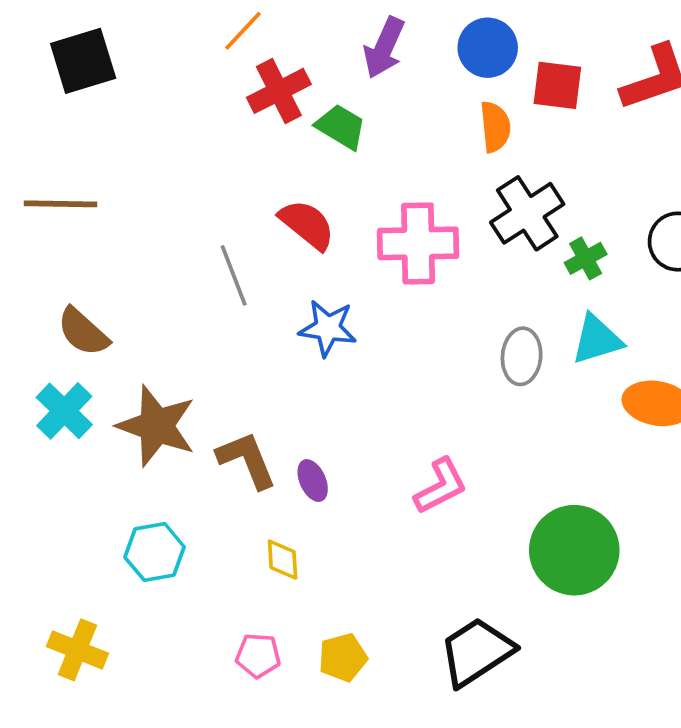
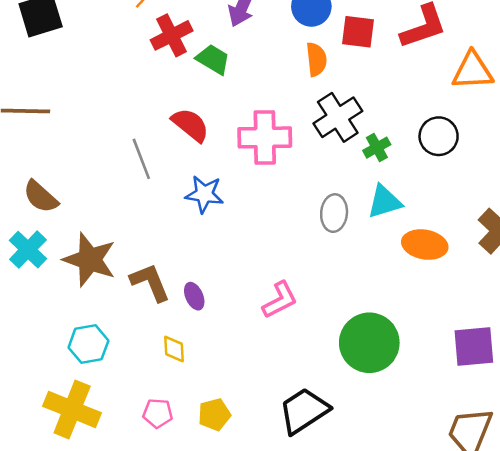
yellow cross: (77, 650) -> (72, 410), moved, size x1.4

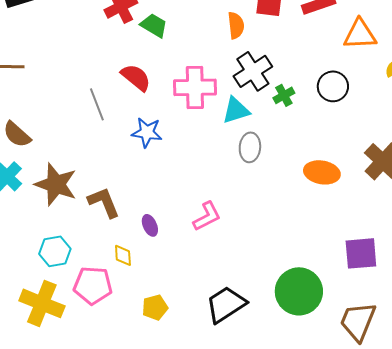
cyan triangle: (384, 202) -> (236, 110), moved
purple ellipse: (194, 296) -> (150, 225), moved
green circle: (369, 343) -> (299, 291), moved
pink pentagon: (158, 413) -> (93, 285), moved, size x1.6

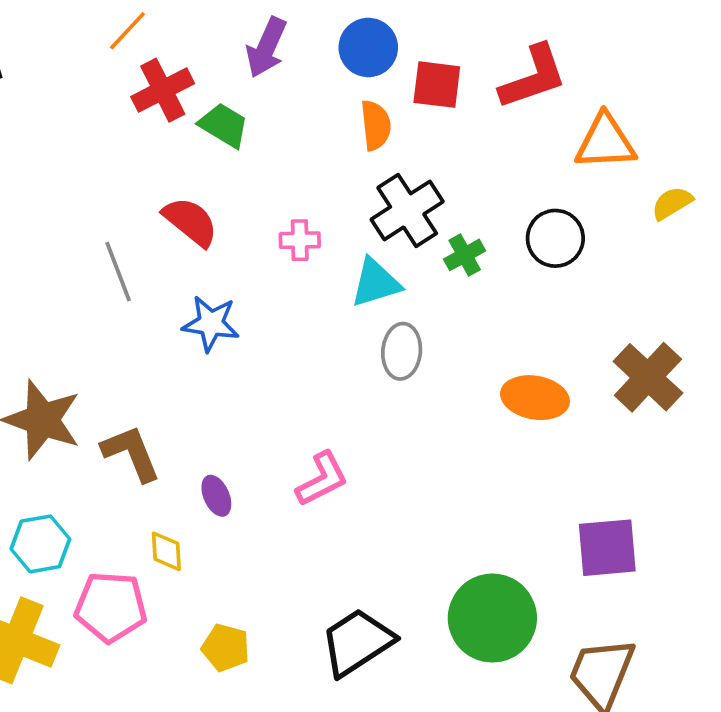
pink cross: (195, 87) -> (300, 240), size x0.5
yellow pentagon: (155, 307) -> (226, 648), turned 30

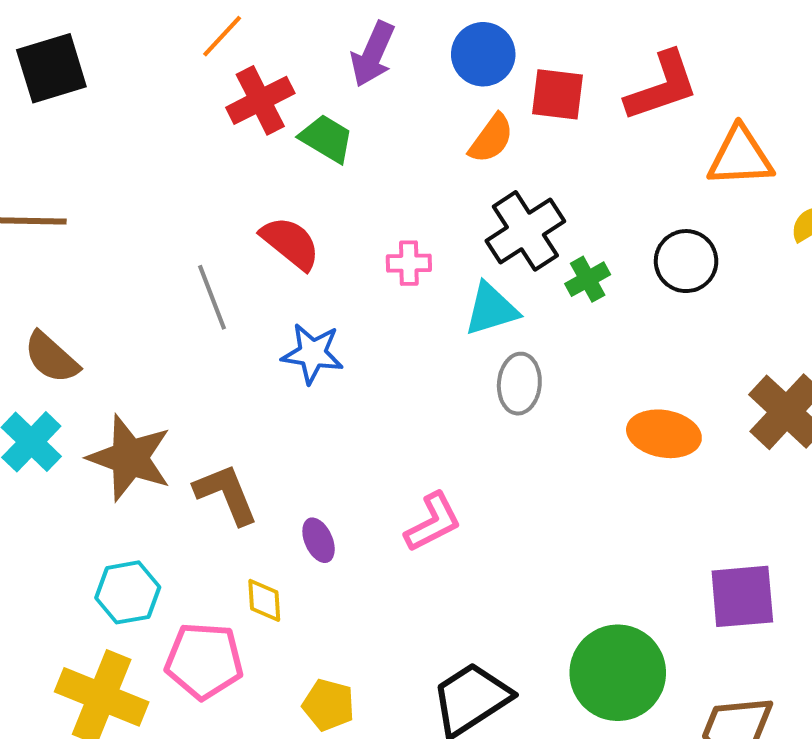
orange semicircle: (376, 125) -> (491, 139), turned 42

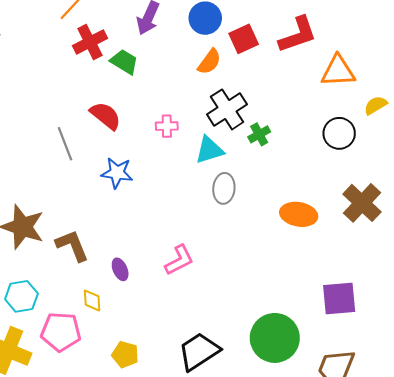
red square: (558, 94) -> (244, 39), turned -32
black circle: (686, 261) -> (339, 133), moved

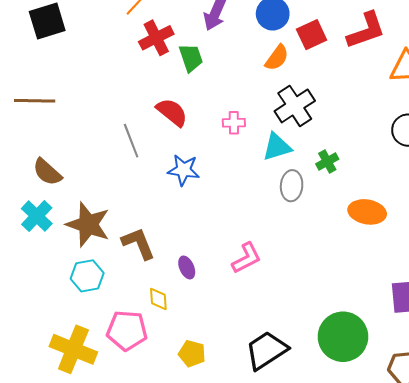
green trapezoid: (124, 62) -> (191, 58), turned 40
green cross: (259, 134) -> (327, 162), moved
cyan hexagon: (21, 296) -> (87, 276), moved

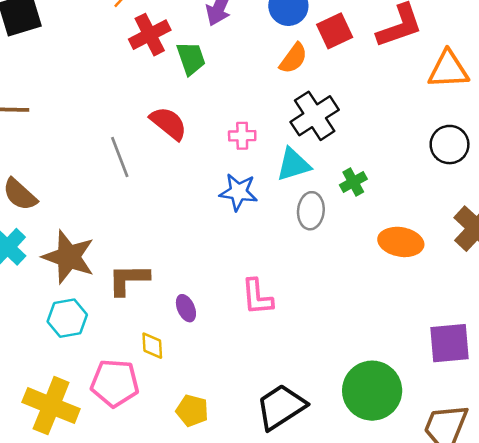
blue star: (184, 170) -> (238, 192), moved
brown L-shape: (138, 243) -> (129, 279), turned -69
pink L-shape: (246, 258) -> (257, 297), turned 112

